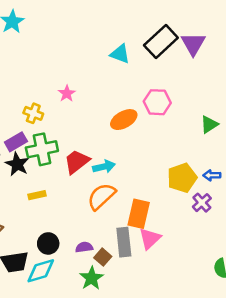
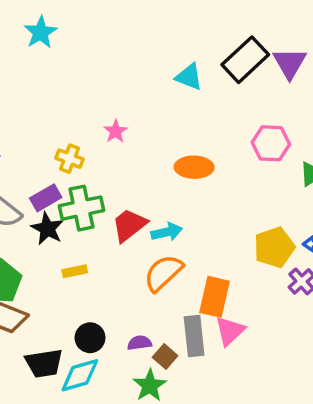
pink hexagon: (157, 102) -> (271, 143), moved
orange ellipse: (124, 120) -> (194, 167), turned 30

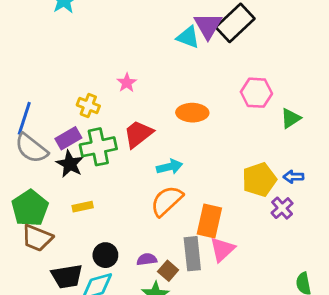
purple triangle: (290, 63) -> (208, 26), moved
red trapezoid: (129, 225) -> (138, 134), moved
yellow rectangle: (75, 271) -> (83, 207), moved

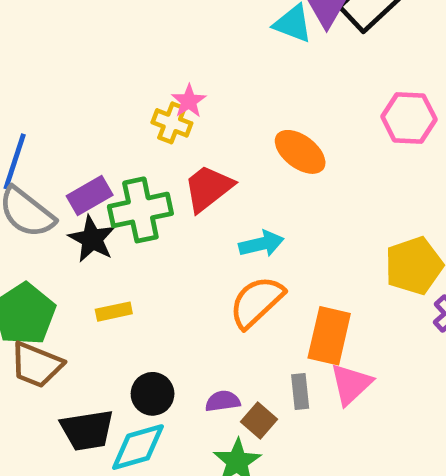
yellow cross: (88, 106) -> (172, 123), moved
orange ellipse: (192, 113) -> (300, 152), turned 36
gray rectangle: (192, 254) -> (300, 391), size x0.6

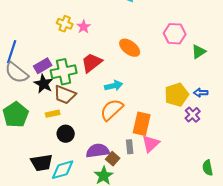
yellow cross: (172, 123) -> (65, 24), moved
brown trapezoid: (36, 365) -> (65, 95), moved
black circle: (153, 394) -> (66, 134), moved
purple semicircle: (223, 401) -> (98, 151), size x1.6

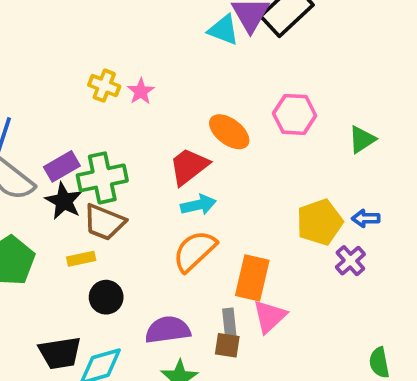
pink hexagon: (175, 34) -> (295, 114), moved
red trapezoid: (92, 63) -> (189, 166), moved
brown square: (113, 159) -> (227, 345), moved, turned -32

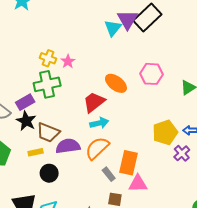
cyan triangle: (223, 30) -> (113, 28), turned 48
green cross: (102, 178) -> (47, 84), moved
pink triangle: (270, 316) -> (138, 184), turned 42
gray rectangle: (229, 322) -> (109, 174), moved, turned -32
purple semicircle: (168, 330) -> (68, 146), moved

